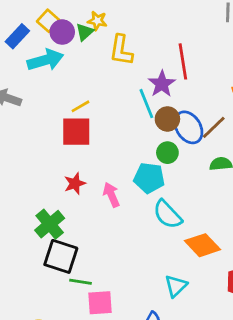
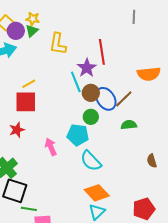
yellow star: (97, 21) -> (33, 19), moved
red star: (75, 184) -> (17, 130), moved
orange diamond: (203, 245) -> (97, 193), moved

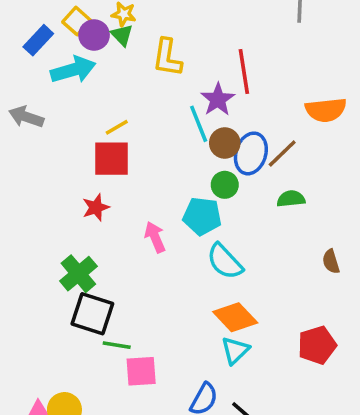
green triangle: (32, 31) -> (122, 35), turned -32
blue ellipse: (106, 99) -> (251, 153), turned 50

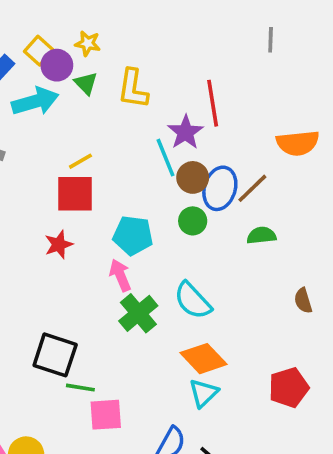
green triangle: (122, 35) -> (86, 83), moved
cyan pentagon: (202, 216) -> (133, 235), moved
green cross: (78, 274) -> (138, 313), moved

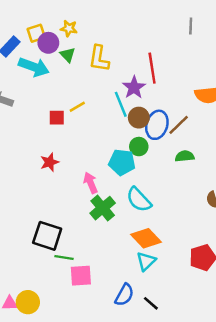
yellow square: (39, 51) -> (36, 33), turned 30
cyan arrow: (35, 101) -> (34, 67), turned 36
yellow line: (80, 161) -> (77, 107), moved
red square: (75, 194) -> (57, 118), moved, size x0.6
cyan pentagon: (133, 235) -> (122, 162), moved

